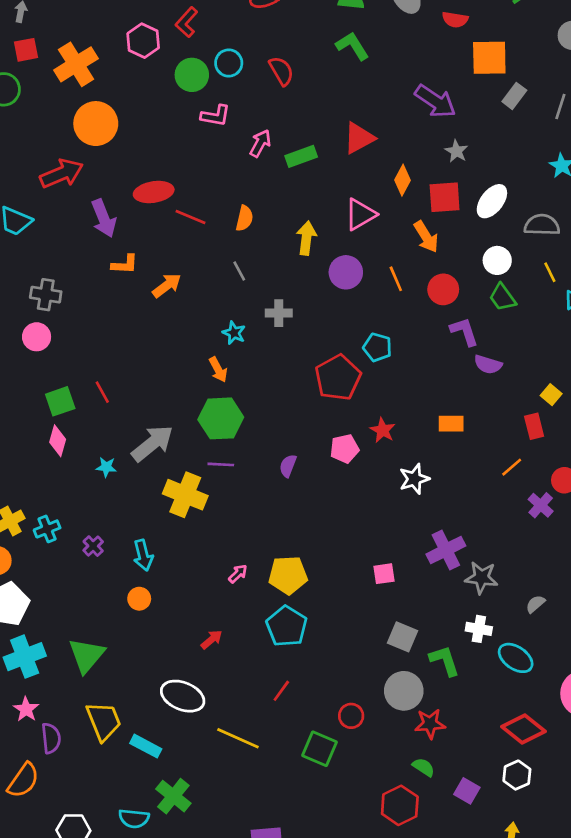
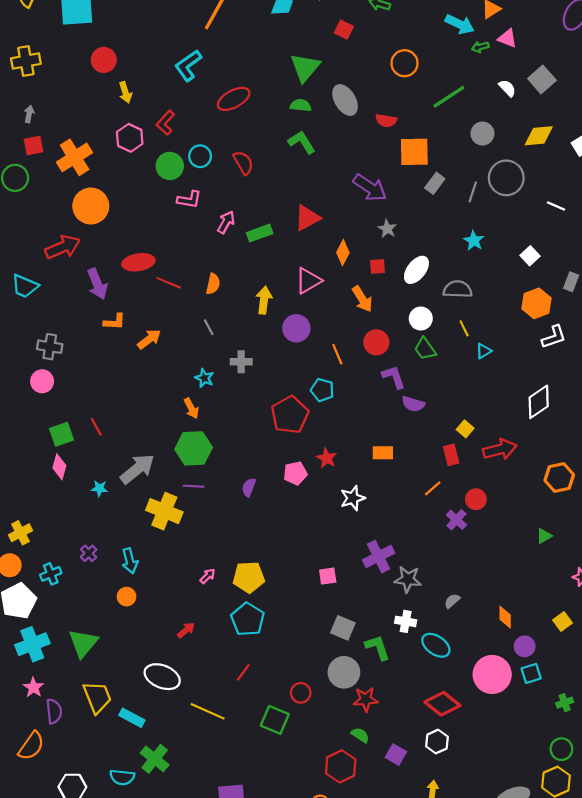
red square: (445, 197) -> (377, 267), size x0.6
orange line: (396, 279) -> (337, 354), moved
cyan cross: (47, 529) -> (51, 574), moved

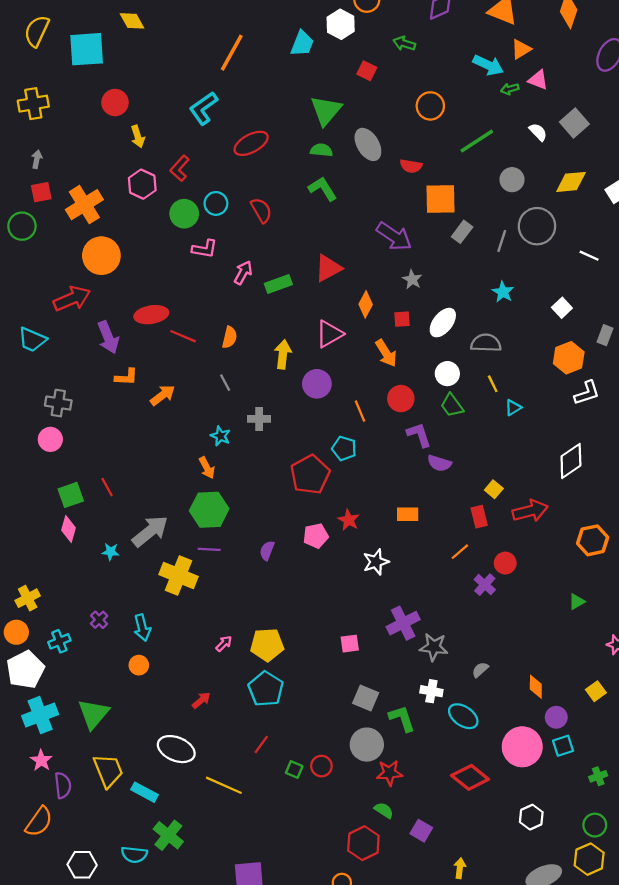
green square: (275, 720) -> (294, 769), moved, size x0.6
white hexagon: (437, 742) -> (531, 817), moved

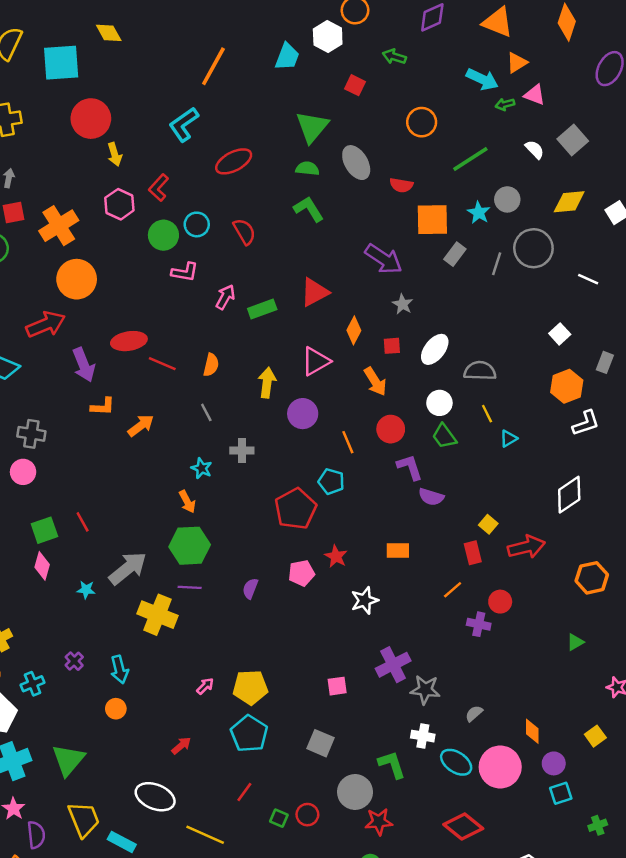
red circle: (115, 103) -> (91, 119), size x1.4
cyan star: (503, 292) -> (479, 213), moved
purple cross: (485, 585) -> (479, 624), turned -30
gray square: (366, 698) -> (320, 743), moved
pink circle: (522, 747) -> (500, 767), moved

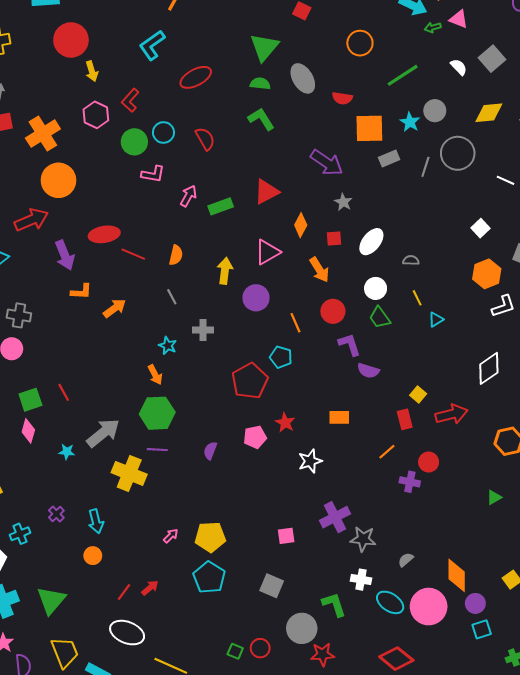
gray rectangle: (455, 254) -> (389, 158), turned 30
gray semicircle: (480, 371) -> (411, 260), size x0.6
orange diamond: (532, 731) -> (457, 575), size x1.5
red line: (244, 792) -> (124, 592), moved

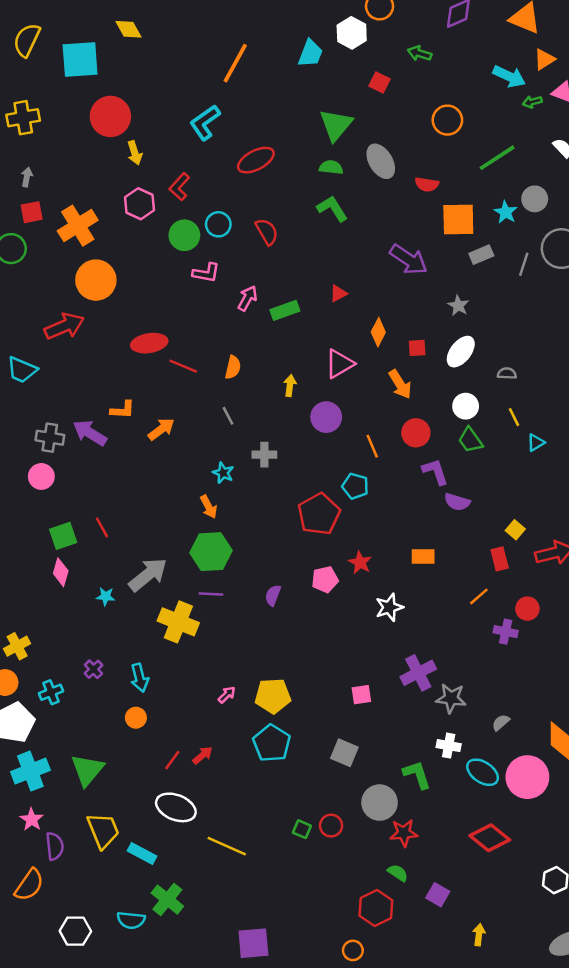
red triangle: (266, 192) -> (338, 293), size x0.6
gray star: (343, 202) -> (458, 306), moved
purple arrow: (65, 255) -> (90, 433), moved, turned 144
yellow arrow: (225, 271) -> (290, 386), size x0.7

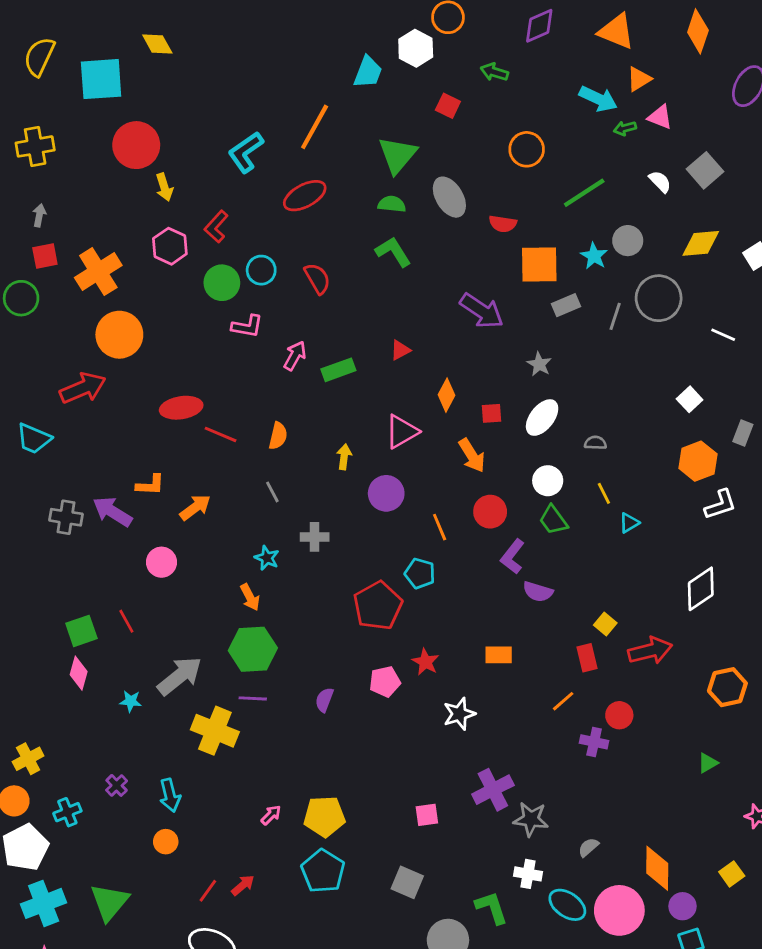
orange line: (235, 63) -> (315, 127), moved
purple L-shape: (435, 472) -> (513, 557), turned -124
pink circle: (41, 476) -> (161, 562), moved

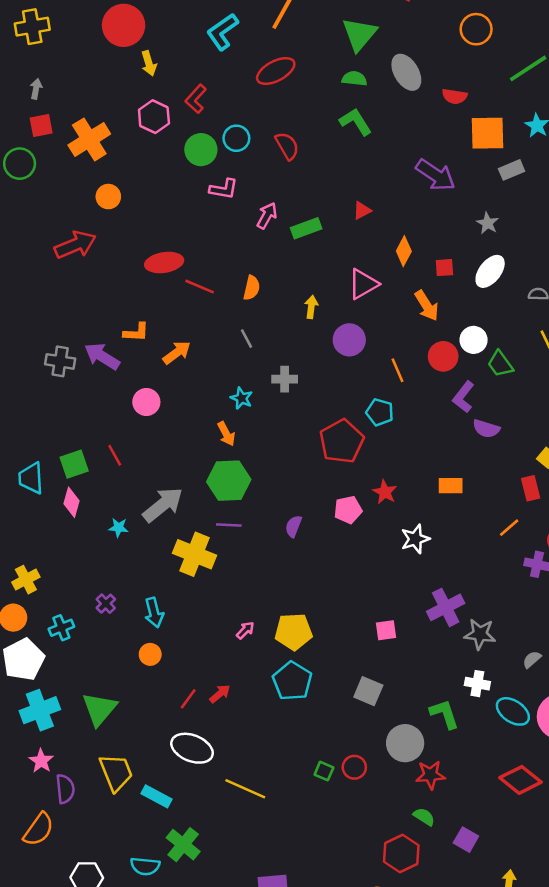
orange circle: (119, 335) -> (108, 197), size x0.6
cyan trapezoid: (34, 439) -> (31, 478), moved, turned 64
white circle: (548, 481) -> (474, 340), moved

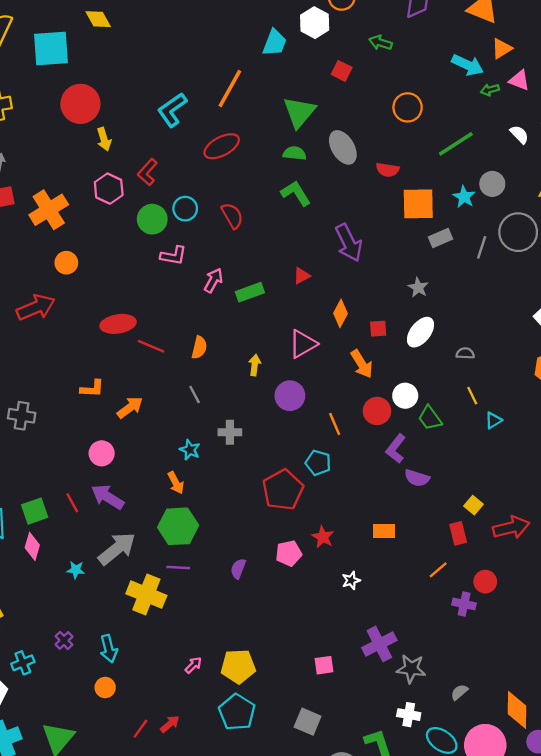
purple arrow: (436, 175) -> (349, 243), moved, turned 30
purple arrow: (102, 356) -> (108, 497), moved
white star: (415, 539) -> (351, 580), size x0.7

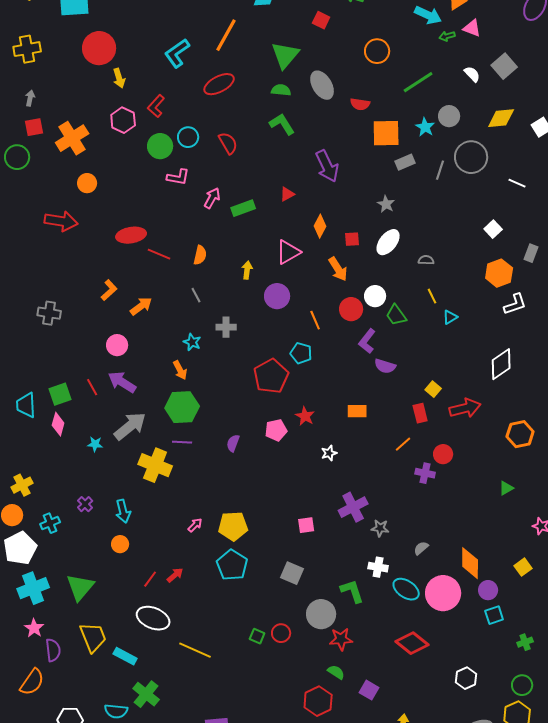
red arrow: (36, 307) -> (61, 221), turned 32
orange L-shape: (92, 389) -> (109, 290), turned -45
gray star: (411, 669) -> (380, 528), size x0.7

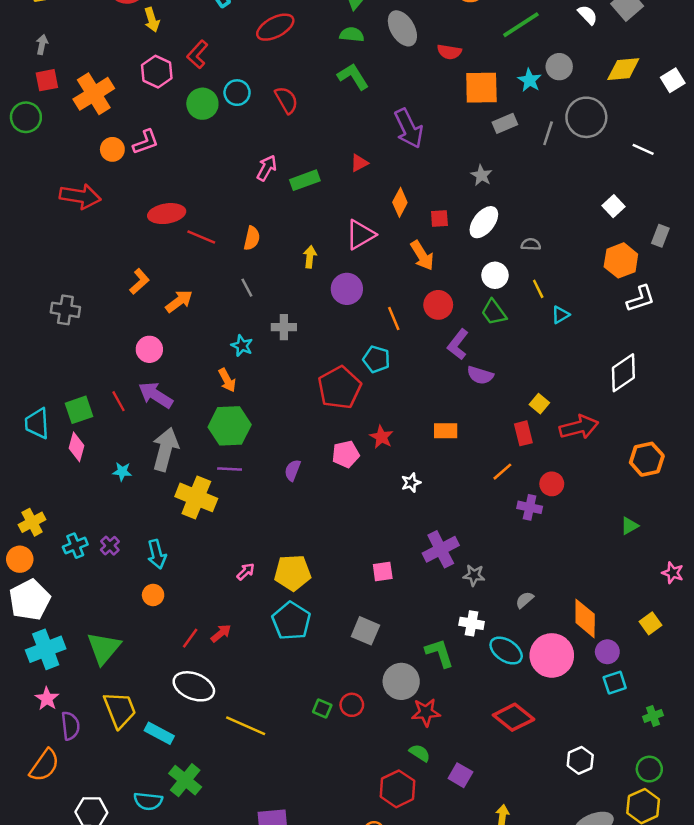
pink L-shape: (178, 177) -> (146, 142), moved, turned -30
white circle: (375, 296) -> (495, 275), moved
gray arrow: (130, 426) -> (165, 449), turned -36
cyan cross: (50, 523) -> (75, 546), moved

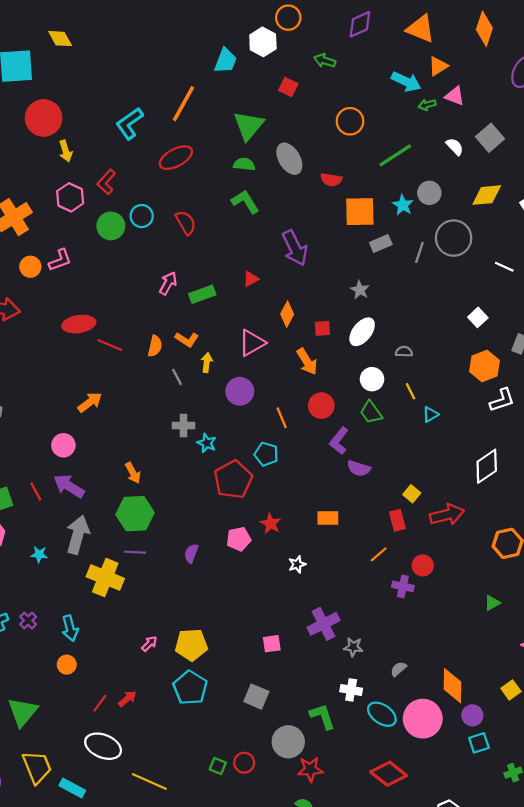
orange L-shape: (139, 281) -> (187, 339), moved, turned 75
gray line: (247, 288) -> (177, 377), moved
cyan star: (242, 346) -> (207, 443), moved

